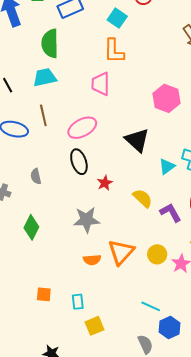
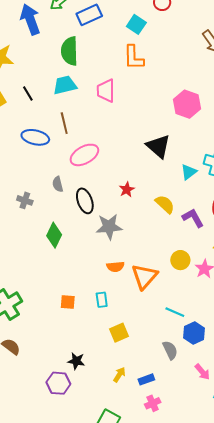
pink trapezoid: (101, 84) -> (106, 91), moved
pink ellipse: (82, 128) -> (84, 155), moved
black ellipse: (79, 162) -> (85, 201), moved
orange triangle: (121, 252) -> (144, 276), moved
cyan rectangle: (78, 302) -> (102, 300), moved

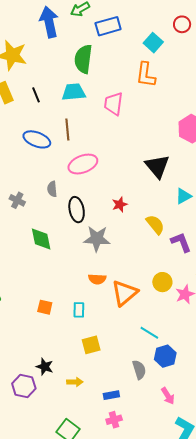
green diamond: (54, 235) -> (41, 239), turned -45
yellow arrow: (119, 375) -> (75, 382), moved, turned 49

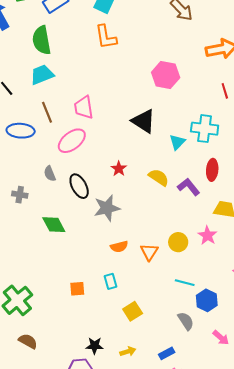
pink trapezoid: (113, 104) -> (84, 107), moved
yellow circle: (162, 282) -> (178, 242), moved
orange triangle: (125, 293) -> (149, 252), size x0.7

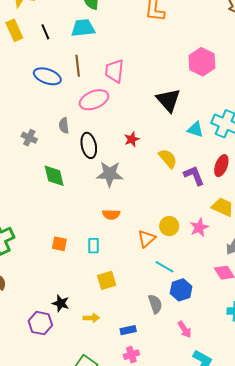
cyan triangle: (177, 142) -> (195, 129), turned 48
orange triangle: (149, 252) -> (147, 239), moved

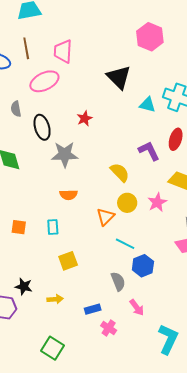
yellow semicircle: (168, 158) -> (120, 172), moved
pink arrow: (185, 329) -> (137, 307), moved
pink cross: (131, 355) -> (109, 328), moved, turned -35

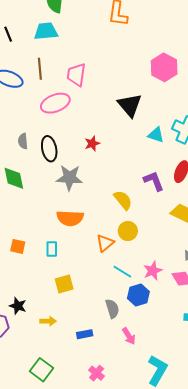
gray semicircle: (16, 109) -> (23, 141), moved
orange semicircle: (69, 195) -> (70, 218), size x1.5
pink star: (157, 202) -> (153, 271), moved
pink cross: (109, 328) -> (97, 373), moved

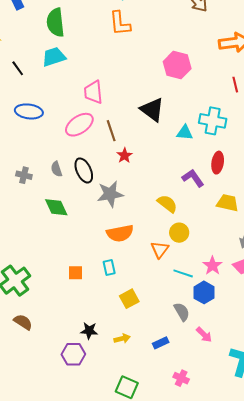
brown line: (40, 69) -> (111, 131), moved

